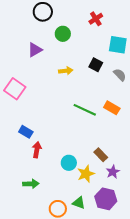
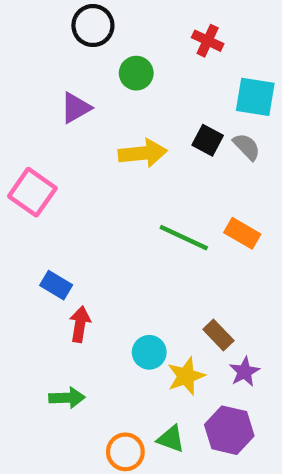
red cross: (96, 19) -> (208, 41), turned -32
yellow arrow: (66, 71) -> (143, 153), size x1.5
gray semicircle: (120, 75) -> (247, 147), moved

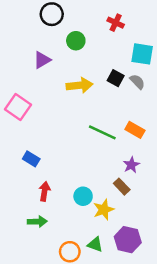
red arrow: (80, 324) -> (44, 191), moved
purple star: (244, 372) -> (131, 165), moved

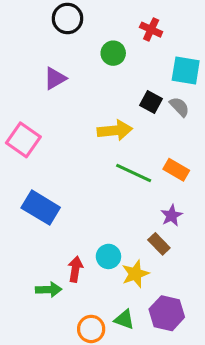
green circle: (76, 41) -> (113, 53), moved
yellow arrow: (79, 85) -> (115, 130), moved
blue rectangle: (31, 159) -> (41, 208), size x1.6
red arrow: (44, 191) -> (75, 269), moved

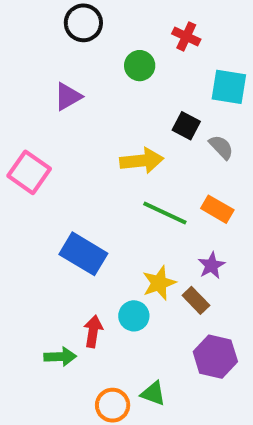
gray semicircle: (179, 107) -> (221, 147), moved
blue rectangle: (41, 208) -> (83, 254), moved
yellow star: (135, 274) -> (159, 283), moved
purple hexagon: (167, 313) -> (215, 357), moved

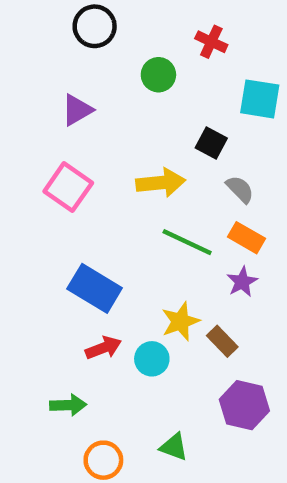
gray semicircle: (221, 147) -> (240, 189), moved
pink square: (29, 172) -> (68, 187), moved
purple star: (211, 265) -> (242, 282), moved
red arrow: (93, 331) -> (103, 348), moved, turned 60
orange circle: (113, 405) -> (103, 460), moved

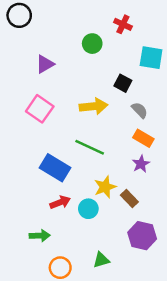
black circle: (95, 26) -> (19, 15), moved
green line: (187, 242) -> (90, 147), moved
green triangle: (174, 447) -> (101, 260), turned -36

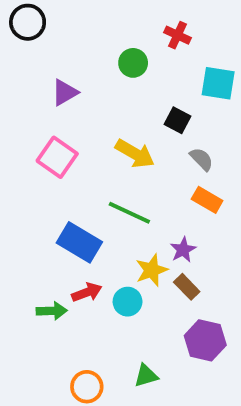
yellow arrow: (93, 106) -> (135, 154), turned 36
purple star: (141, 164) -> (183, 250), moved
green arrow: (40, 236) -> (52, 311), moved

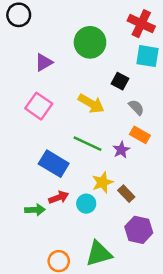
red cross: (177, 35) -> (141, 24), moved, size x1.5
green circle: (133, 63) -> (90, 42), size x1.6
purple star: (183, 250) -> (121, 150), moved
green triangle: (146, 376) -> (99, 254), size x1.6

